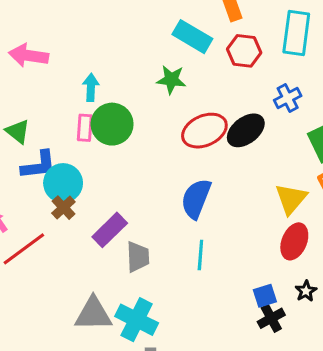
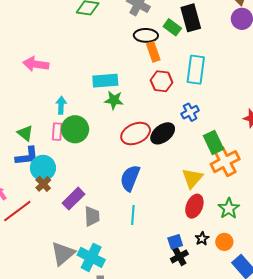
cyan rectangle: (192, 37) -> (105, 81), moved, turned -35
pink arrow: (29, 56) -> (36, 64), moved
green triangle: (18, 131) -> (25, 133), moved
gray triangle: (93, 314) -> (63, 254), turned -40

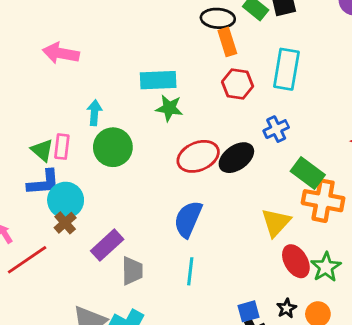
pink rectangle: (57, 132) -> (62, 147), moved
green rectangle: (214, 142) -> (308, 173), turned -30
orange cross: (225, 162) -> (323, 201), turned 36
red ellipse: (194, 206) -> (296, 261), moved, turned -55

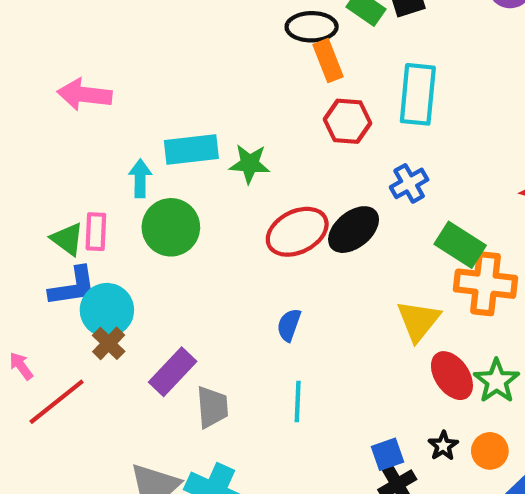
cyan rectangle: (158, 80) -> (191, 149), moved
blue semicircle: (188, 219) -> (289, 325), size x0.6

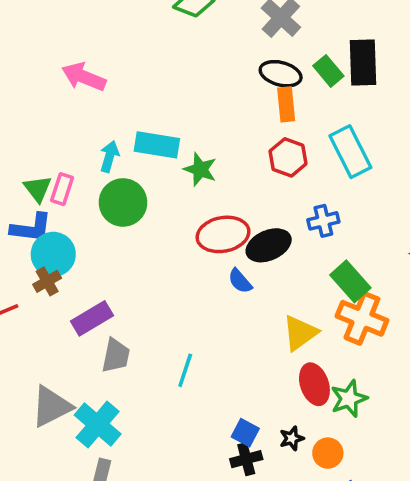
cyan rectangle: (418, 94) -> (350, 152), turned -48
blue semicircle: (289, 325) -> (240, 281), moved, turned -76
blue square: (388, 454) -> (245, 433), turned 32

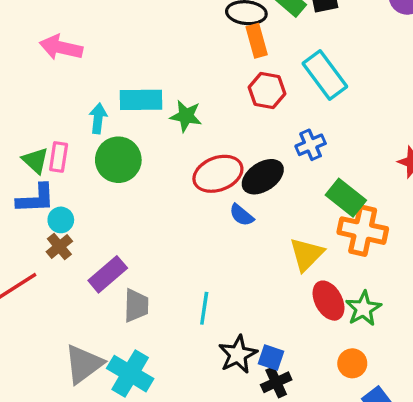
cyan circle: (53, 254) -> (61, 220), size x0.6
black star: (292, 438) -> (238, 354), moved, size x1.6

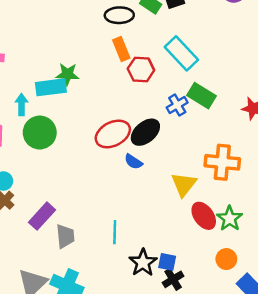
orange rectangle: (257, 41) -> (121, 49), moved
green star: (186, 116) -> (67, 74), moved
green rectangle: (346, 198) -> (201, 96), moved

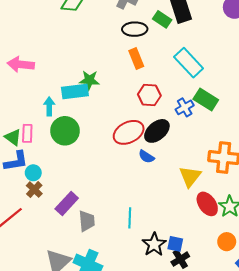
red hexagon: (141, 70) -> (149, 95), moved

